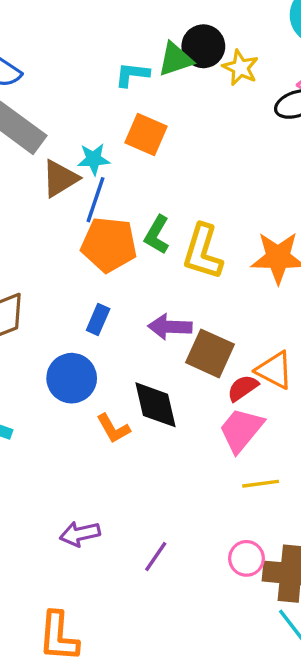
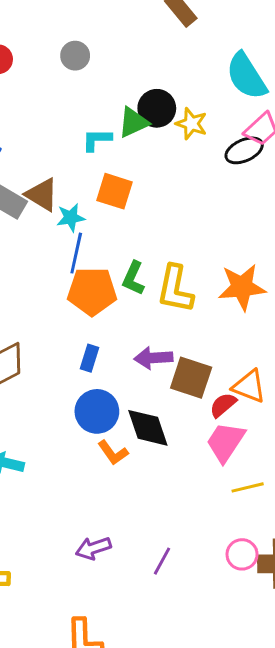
brown triangle: (60, 178) -> (42, 195), moved, turned -51
blue circle: (72, 378) -> (97, 411), moved

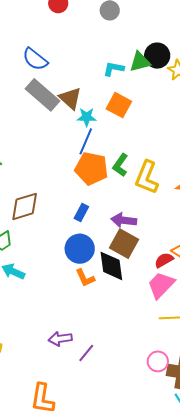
brown square: (191, 378) -> (124, 244), moved
purple line: (162, 561) -> (86, 353), moved

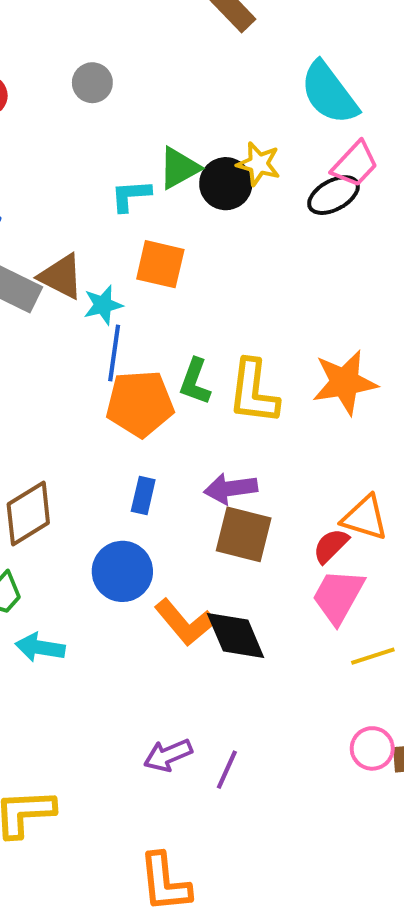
black circle: (157, 56) -> (226, 184), moved
blue circle: (80, 249) -> (122, 571), moved
black diamond: (111, 266) -> (236, 636), moved
orange L-shape: (85, 278) -> (185, 622), size x1.4

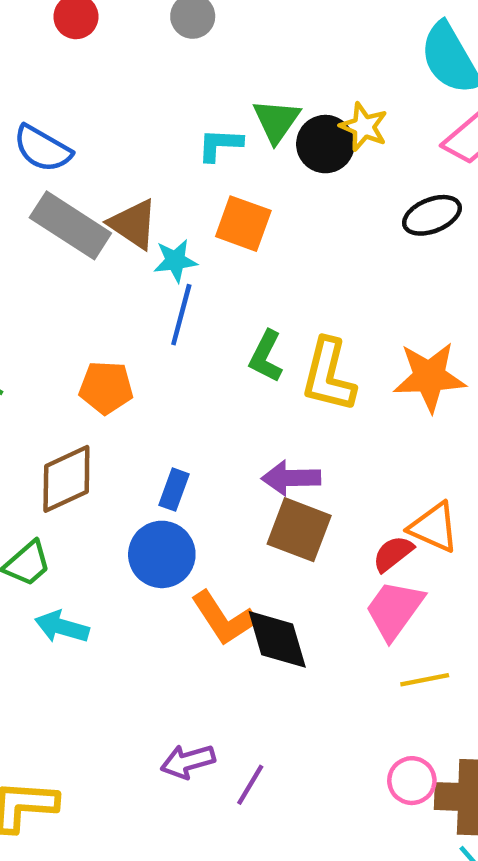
green triangle: (179, 168) -> (276, 121), turned -33
black ellipse: (333, 195) -> (432, 215), moved
orange pentagon: (140, 404) -> (106, 387), moved, size x0.7
blue rectangle: (143, 495) -> (174, 490), moved

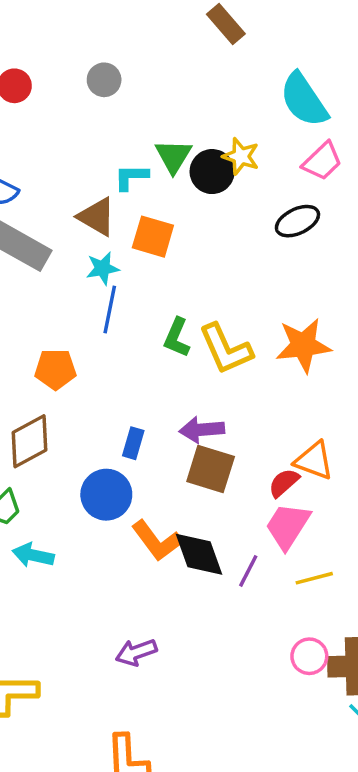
brown triangle: (133, 224) -> (97, 217), moved
yellow L-shape: (328, 375) -> (226, 349), turned -34
blue rectangle: (174, 490) -> (133, 443), moved
purple line: (250, 785) -> (248, 571), moved

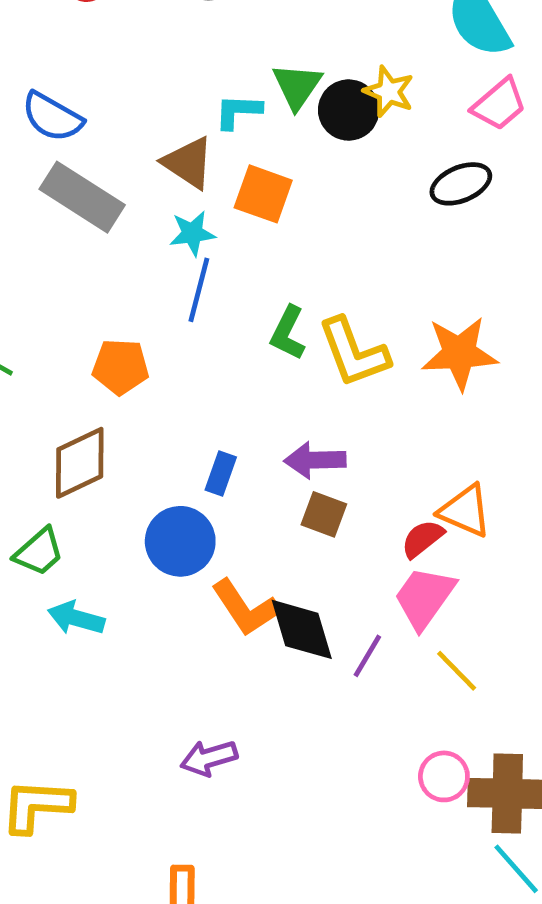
brown square: (211, 469) -> (324, 514), size x0.7
yellow line: (314, 578) -> (457, 671), turned 57

